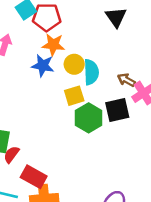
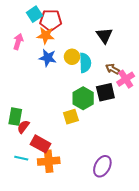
black triangle: (116, 17) -> (104, 35), moved
orange star: (53, 45) -> (46, 35), moved
yellow square: (74, 96) -> (71, 117), moved

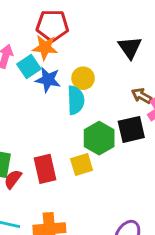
cyan square: (34, 14) -> (29, 66), moved
cyan semicircle: (85, 63) -> (76, 100), moved
red rectangle: (41, 144) -> (45, 169), moved, turned 48

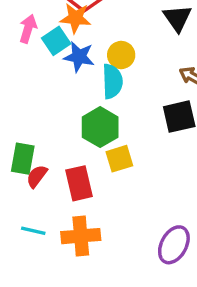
green hexagon: (99, 138) -> (100, 127), moved
red rectangle: (45, 169) -> (79, 183), moved

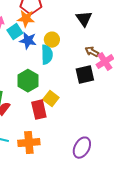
green hexagon: (100, 127) -> (28, 81), moved
yellow square: (119, 159) -> (51, 99), turned -35
red rectangle: (79, 183) -> (39, 110), moved

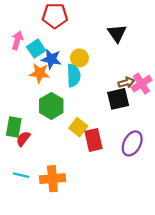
orange star: (26, 19) -> (40, 73), moved
brown arrow: (92, 52) -> (126, 83), moved, turned 136
red rectangle: (39, 110) -> (93, 140), moved
purple ellipse: (82, 148) -> (132, 143), moved

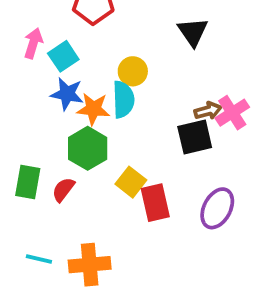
blue star: (51, 59) -> (67, 94), moved
orange star: (40, 73) -> (93, 109), moved
red semicircle: (23, 139) -> (63, 190), moved

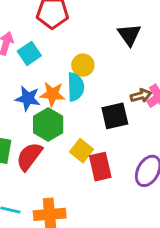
blue star: (67, 94) -> (28, 98), moved
black square: (195, 137) -> (115, 116), moved
red semicircle: (63, 190) -> (29, 156), size x1.5

